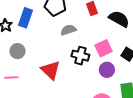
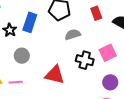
red triangle: (50, 70) -> (55, 75), turned -30
purple circle: (107, 70) -> (110, 82), moved

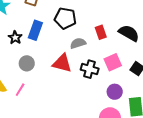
red rectangle: (96, 13) -> (101, 32), moved
red triangle: (55, 75) -> (62, 63), moved
pink line: (16, 82) -> (20, 90), turned -56

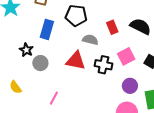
black star: (15, 38) -> (26, 50), moved
gray semicircle: (78, 43) -> (90, 40), turned 35
pink line: (20, 90) -> (54, 98), moved

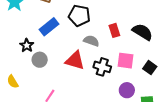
blue rectangle: (47, 29) -> (49, 27), turned 30
pink square: (126, 56) -> (126, 61), turned 30

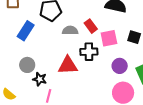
red rectangle: (114, 30) -> (91, 26), moved
black star: (27, 45) -> (40, 79), moved
red triangle: (75, 60) -> (68, 65), moved

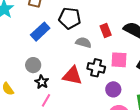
red rectangle: (91, 26) -> (106, 30), moved
purple circle: (120, 66) -> (113, 89), moved

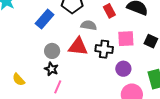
gray circle: (33, 65) -> (52, 51), moved
red triangle: (72, 76) -> (78, 46), moved

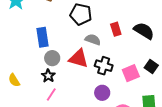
blue rectangle: (45, 19) -> (42, 37), moved, turned -60
pink square: (126, 39) -> (131, 73), moved, turned -30
purple circle: (123, 69) -> (102, 93), moved

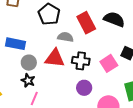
black pentagon: (81, 14) -> (49, 14), turned 30
red rectangle: (116, 29) -> (86, 23), size x1.5
blue rectangle: (42, 37) -> (16, 44), turned -60

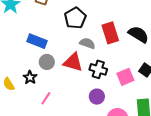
black star: (28, 81) -> (30, 77), moved

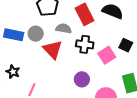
gray circle: (47, 62) -> (36, 34), moved
red triangle: (73, 62) -> (53, 50), turned 40
black cross: (98, 69) -> (85, 44), moved

